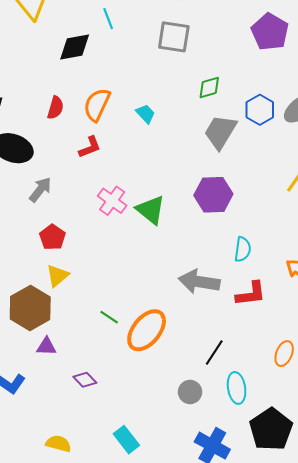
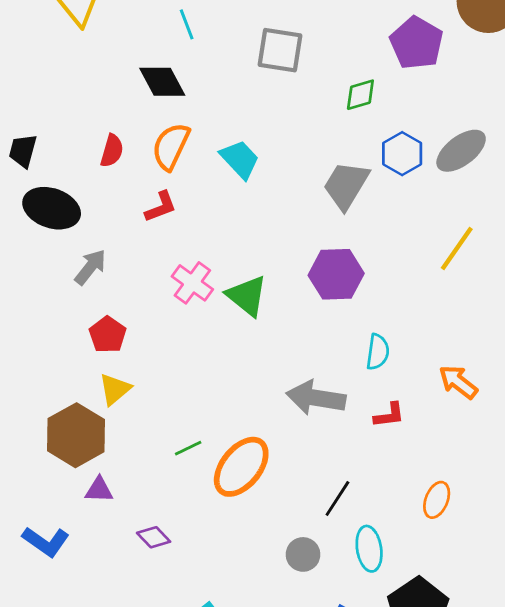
black diamond: (75, 47) -> (162, 82), moved, turned 72
green diamond: (209, 87) -> (360, 95), moved
cyan trapezoid: (146, 114) -> (240, 159), size x1.4
red L-shape: (251, 294) -> (389, 415), size x0.7
green line: (109, 317) -> (188, 448), turned -60

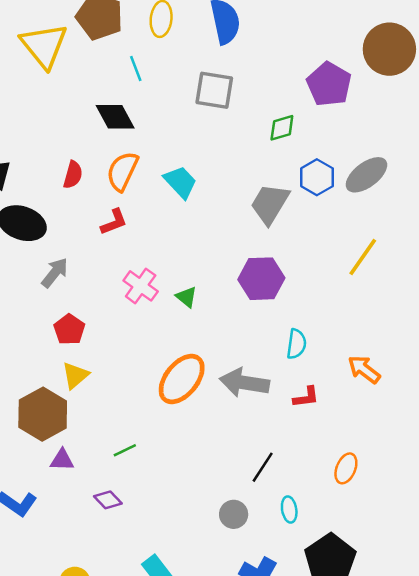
green triangle: (247, 296) -> (186, 297), size x0.6
green line: (188, 448) -> (125, 450), moved
orange ellipse: (241, 467) -> (182, 379), moved
cyan ellipse: (369, 549) -> (289, 509), size x0.7

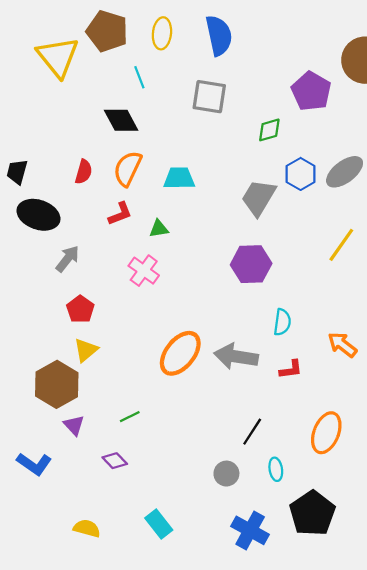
cyan trapezoid: (180, 182) -> (179, 178), turned -48
green triangle: (186, 297) -> (159, 229), moved, turned -48
purple triangle: (62, 460) -> (74, 425), turned 45
orange ellipse: (346, 468) -> (326, 433), size x1.5

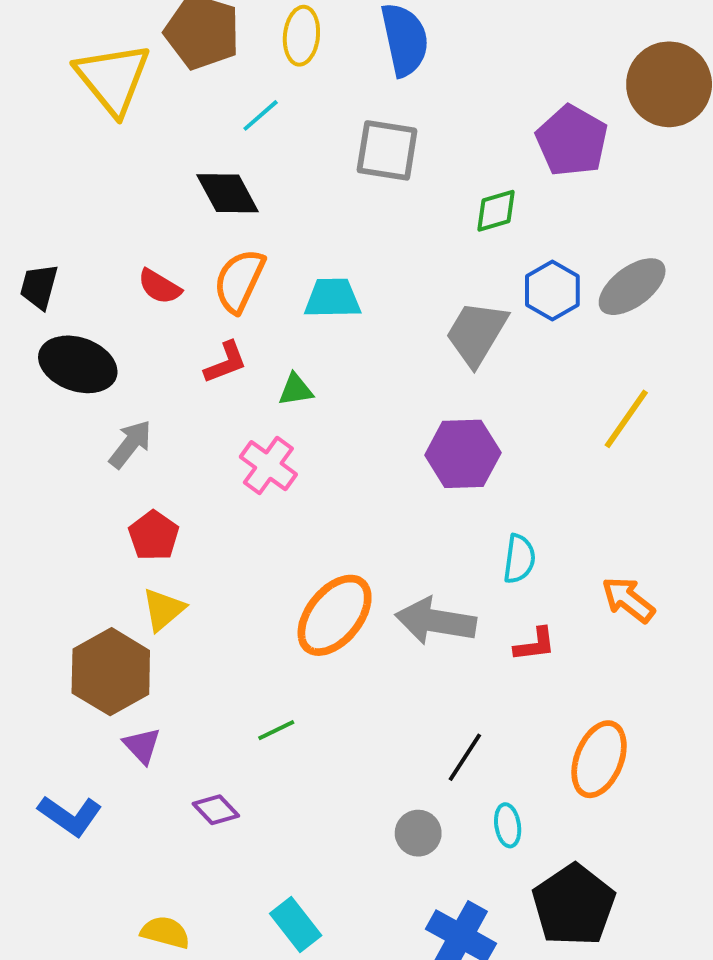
cyan line: (139, 77) -> (261, 115), turned 70
red semicircle: (84, 172) -> (159, 287), turned 105
green line: (130, 417) -> (276, 730), moved

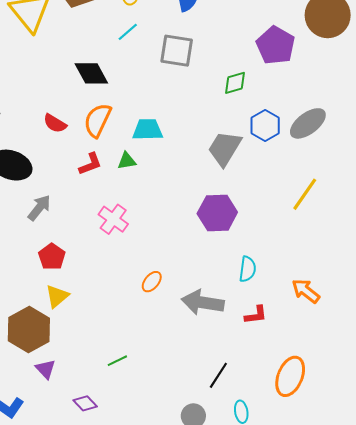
cyan line: (261, 115) -> (128, 32), moved
green triangle: (296, 390) -> (127, 161), moved
orange ellipse: (335, 615) -> (152, 282), moved, size x0.5

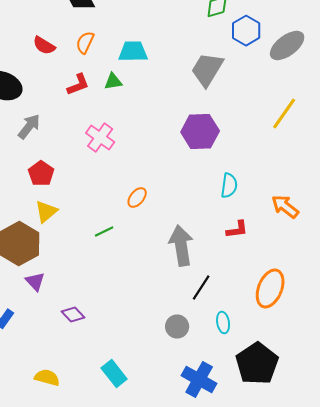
orange semicircle: (98, 120) -> (85, 42), size x0.7
blue hexagon: (265, 125) -> (246, 30), moved
gray arrow: (203, 302) -> (181, 246), moved, turned 72
green line: (117, 361) -> (104, 232), moved

